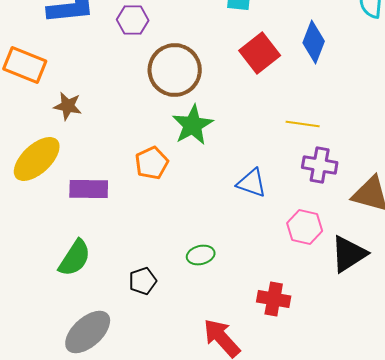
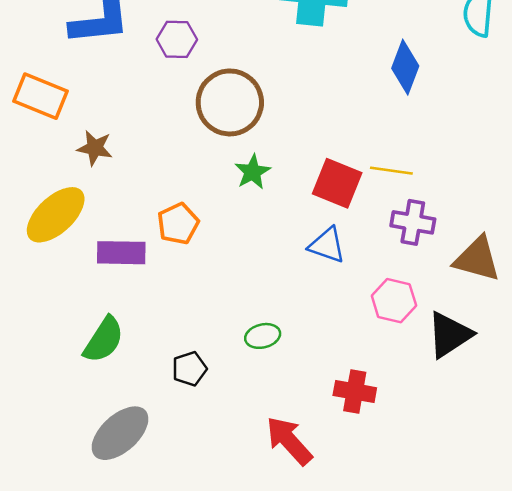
red square: (260, 53) -> (337, 183), moved, turned -30
green star: (193, 125) -> (253, 172), size x0.7
orange pentagon: (152, 163) -> (178, 224), moved

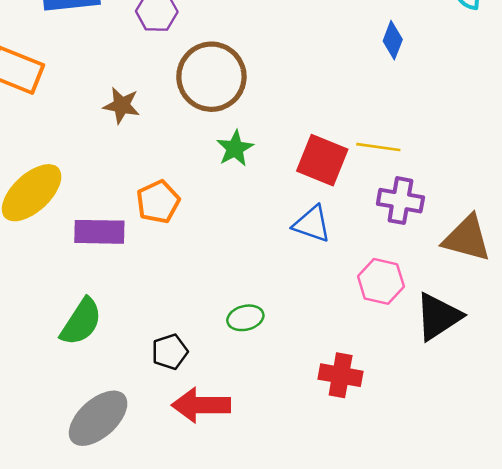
blue diamond: (405, 67) -> (393, 40), size x0.7
brown star: (95, 148) -> (122, 105), moved
red arrow: (289, 441) -> (201, 405), moved, turned -48

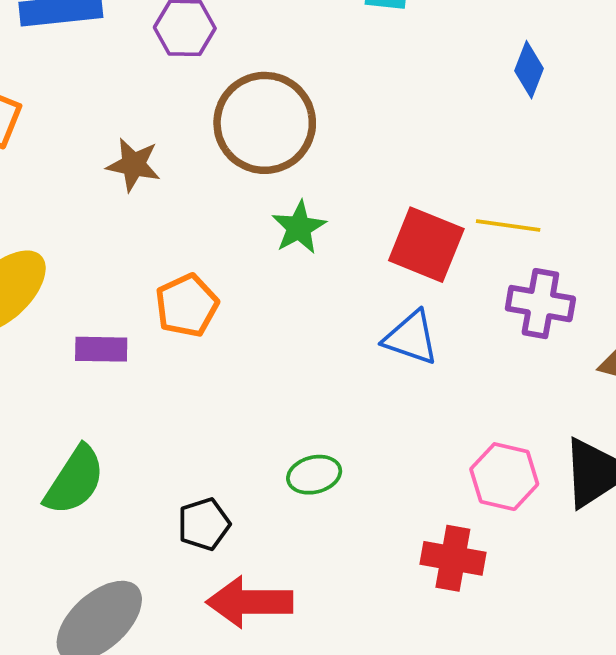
purple rectangle: (99, 232) -> (101, 349), size x0.7
pink hexagon: (381, 281) -> (504, 477), moved

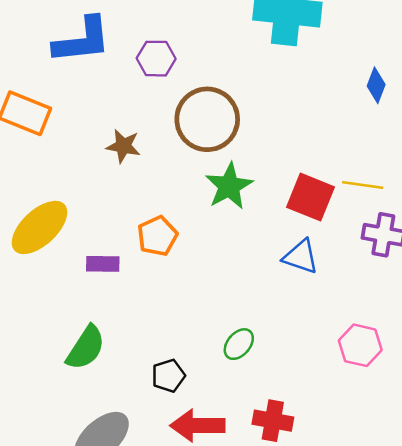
green star: (299, 227) -> (229, 186), size x1.4
green ellipse: (314, 475) -> (239, 344), turned -36
red cross: (453, 558) -> (273, 421), moved

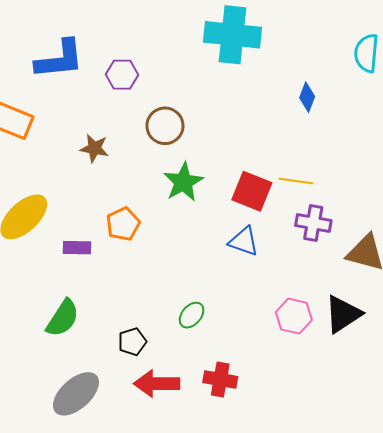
brown circle: (207, 119) -> (165, 126), size x0.7

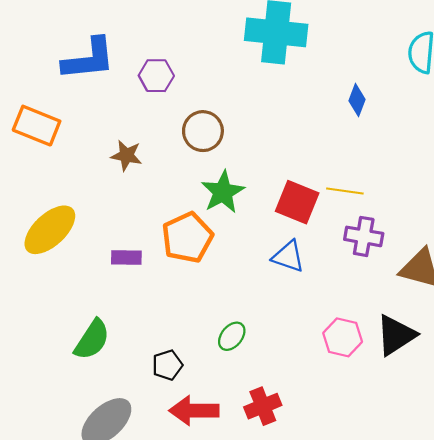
orange pentagon: (123, 224) -> (187, 238), moved, size x1.4
purple rectangle: (77, 248) -> (126, 258), moved
red cross: (220, 380) -> (263, 406), turned -32

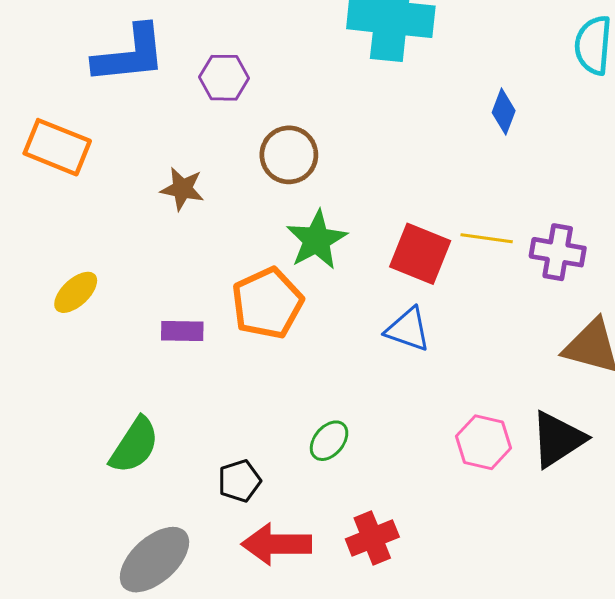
yellow ellipse: (50, 230) -> (76, 292), size x0.6
purple cross: (364, 236) -> (558, 252), moved

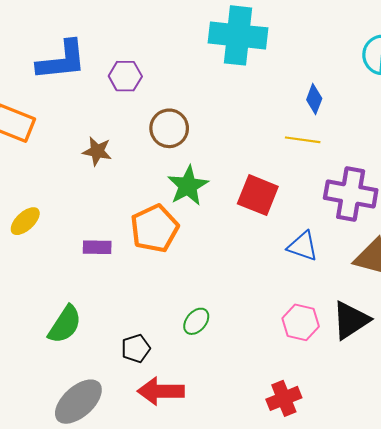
yellow line: (487, 238) -> (303, 140), moved
purple cross: (558, 252) -> (351, 194), size x1.4
blue triangle: (408, 329) -> (303, 246), moved
red cross: (372, 538) -> (284, 398), moved

